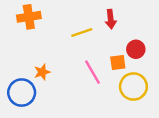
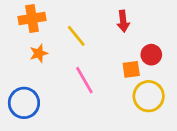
yellow line: (82, 32) -> (76, 36), moved, turned 70
orange star: (42, 72) -> (39, 53), moved
pink line: (93, 72) -> (84, 80), moved

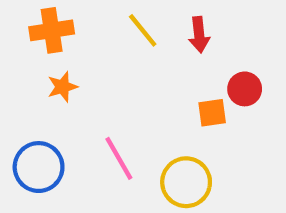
yellow line: (76, 36) -> (143, 30), moved
pink line: (84, 80) -> (119, 158), moved
yellow circle: (149, 96) -> (186, 182), moved

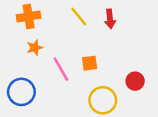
red circle: (245, 89) -> (135, 81), moved
orange square: (212, 113) -> (90, 63), moved
pink line: (119, 158) -> (61, 69), moved

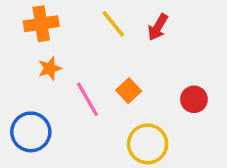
red arrow: (110, 19) -> (158, 27), turned 36
orange square: (90, 63) -> (129, 91), turned -35
red circle: (135, 81) -> (194, 99), moved

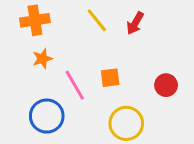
orange square: (129, 91) -> (110, 78), turned 36
blue circle: (31, 132) -> (47, 116), moved

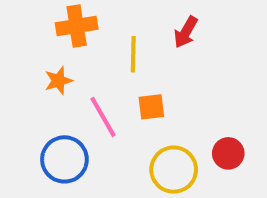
orange cross: (35, 20) -> (77, 26), moved
yellow line: (97, 20) -> (133, 54), moved, turned 40
red circle: (166, 85) -> (228, 153), moved

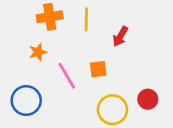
red arrow: (186, 32) -> (120, 36), moved
yellow line: (133, 54) -> (86, 19), moved
blue circle: (64, 159) -> (26, 100), moved

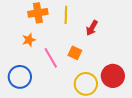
orange square: (98, 69) -> (75, 53), turned 32
red circle: (148, 99) -> (113, 76), size x1.5

